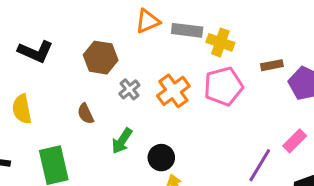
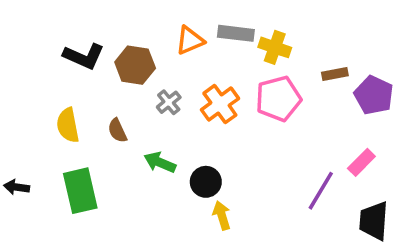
orange triangle: (148, 21) -> (190, 40), moved
black L-shape: (36, 52) -> (84, 56), moved
yellow semicircle: (22, 109) -> (68, 125), moved
green arrow: (122, 141) -> (160, 162), turned 80

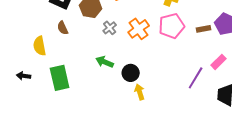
brown rectangle: (335, 74) -> (204, 29), moved
yellow semicircle: (68, 125) -> (40, 46), moved
brown semicircle: (117, 131) -> (63, 28), moved

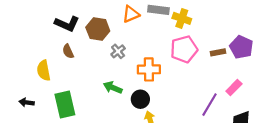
orange cross: (139, 29) -> (149, 69), moved, turned 35

